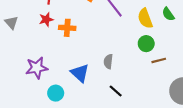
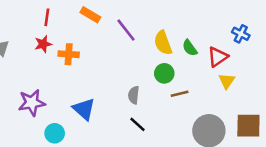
green semicircle: (168, 14) -> (190, 48), moved
gray semicircle: (108, 62) -> (134, 95), moved
black line: (116, 91) -> (137, 124), moved

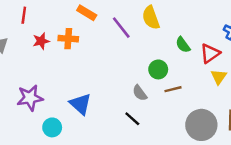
red line: (47, 17) -> (24, 15), moved
yellow semicircle: (163, 43) -> (151, 18), moved
orange cross: (69, 54) -> (68, 39), moved
gray semicircle: (134, 95) -> (140, 93), moved, turned -42

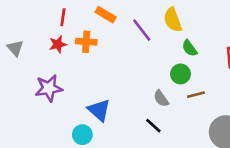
red line: (24, 15) -> (63, 17), moved
green semicircle: (183, 45) -> (190, 48), moved
purple star: (30, 98) -> (49, 88), moved
cyan circle: (52, 127) -> (82, 135), moved

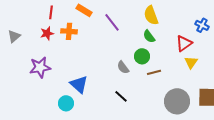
yellow semicircle: (173, 20) -> (151, 15), moved
gray triangle: (15, 48) -> (14, 36), turned 32
gray semicircle: (161, 99) -> (123, 67), moved

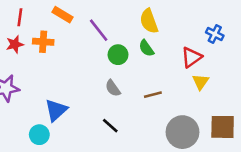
green circle: (142, 56) -> (118, 55), moved
blue triangle: (79, 84) -> (56, 110), turned 36

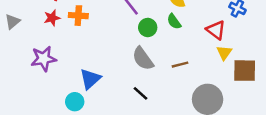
red triangle: (192, 57) -> (216, 30), turned -48
gray semicircle: (113, 88) -> (143, 59), size x1.5
brown square: (223, 127) -> (245, 71), moved

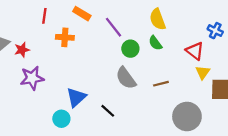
red star: (52, 18) -> (22, 50), moved
black line: (141, 93) -> (108, 111), moved

